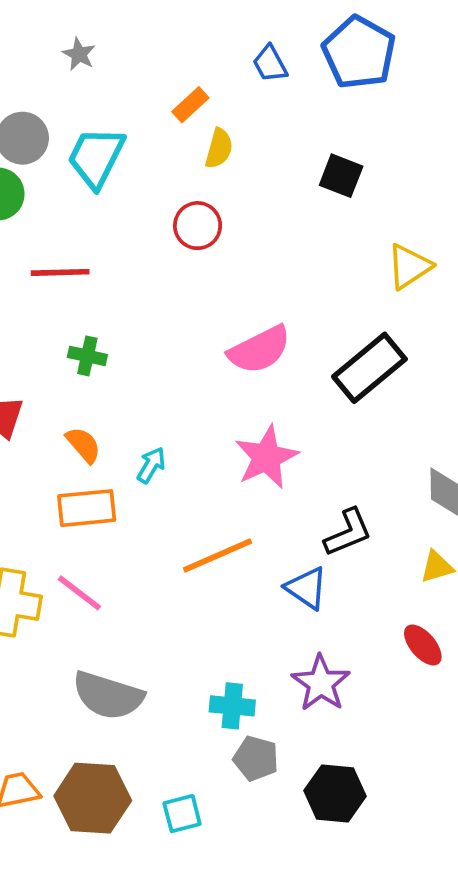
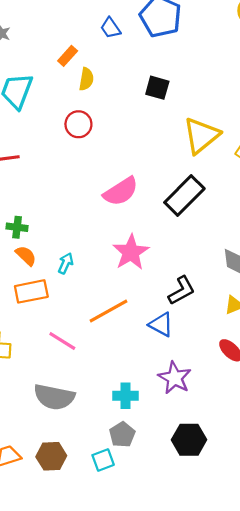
yellow triangle: (409, 266) -> (201, 135), size x1.4
green cross: (87, 356) -> (17, 227), moved
pink line: (79, 593) -> (62, 341), moved
gray pentagon: (256, 758) -> (122, 435), moved, turned 30
brown hexagon: (93, 798) -> (51, 456), size x0.7

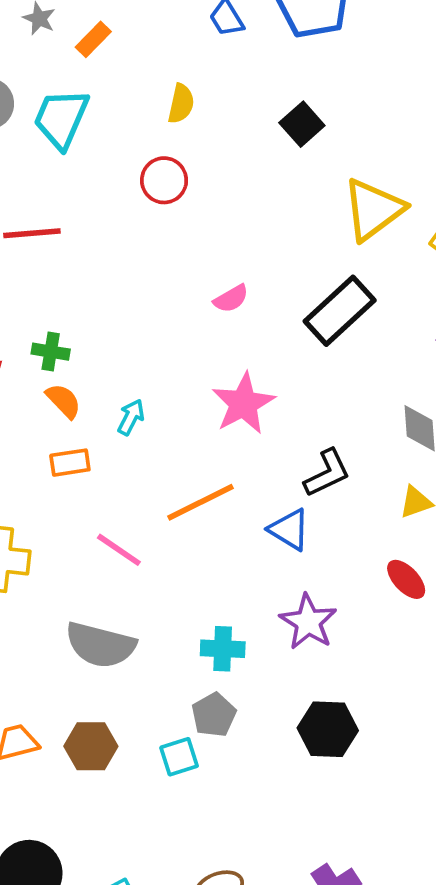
orange rectangle: (68, 56) -> (93, 39), moved
black square: (157, 88) -> (302, 124), turned 30
pink semicircle: (121, 191) -> (231, 299), size x0.6
orange rectangle: (31, 291) -> (70, 463), size x0.7

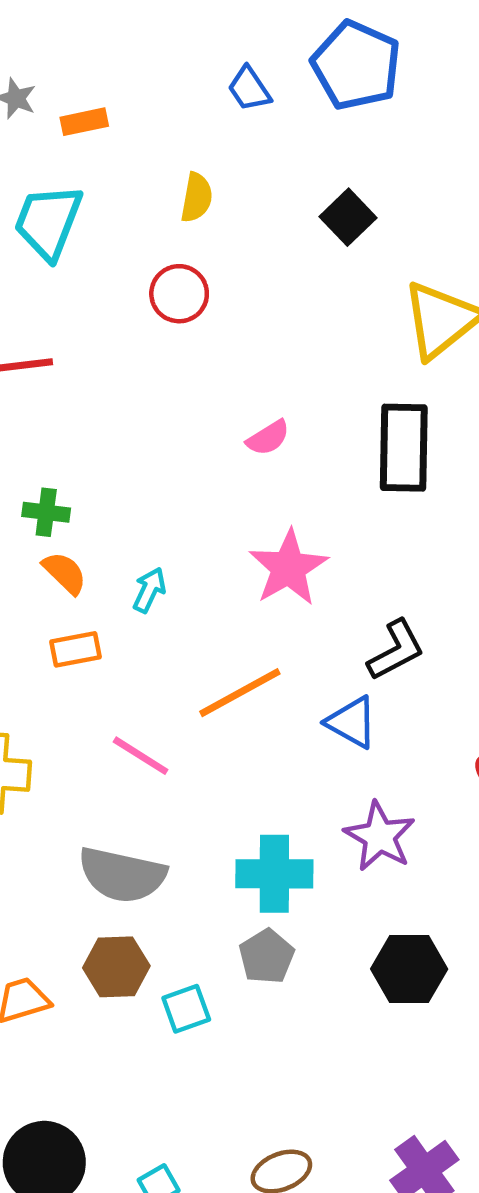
orange rectangle: (93, 39) -> (84, 122), turned 36
black rectangle: (340, 311) -> (404, 448), turned -44
cyan cross: (223, 649) -> (274, 874), size x1.4
brown hexagon: (91, 746) -> (116, 967), moved
cyan square: (179, 757) -> (186, 1009), moved

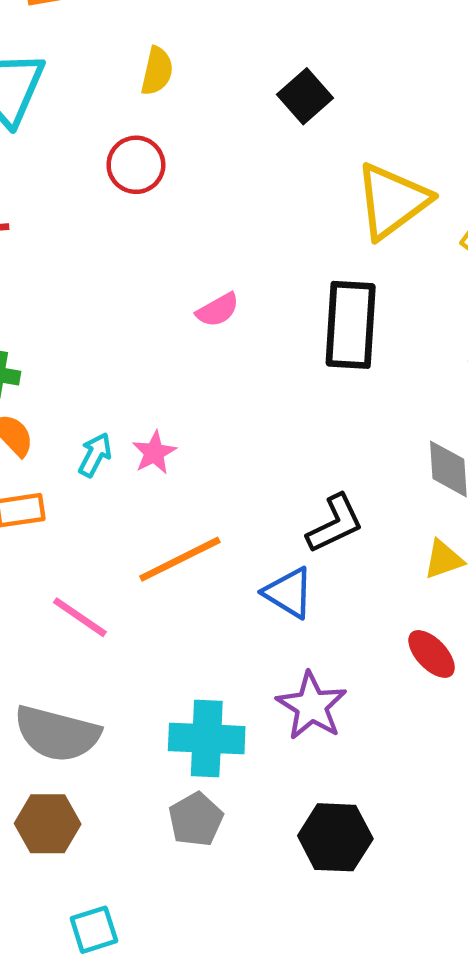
pink star: (288, 568) -> (154, 453), moved, size x0.6
cyan square: (186, 1009) -> (94, 930), moved

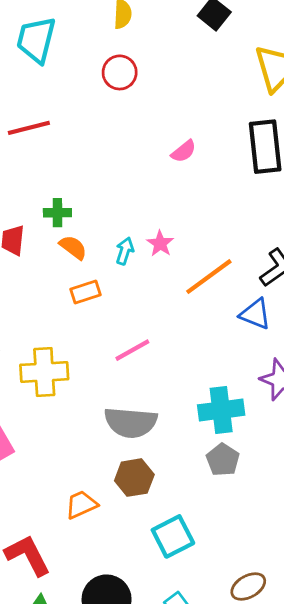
orange line: (180, 559) -> (209, 277), moved
pink line: (80, 617) -> (132, 350), turned -54
cyan square: (94, 930) -> (173, 536), size x1.4

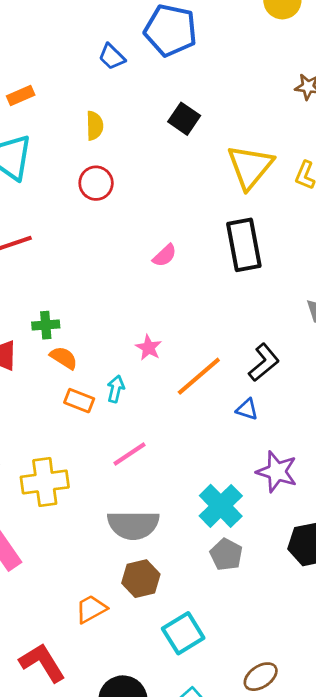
cyan arrow: (125, 251) -> (116, 389), moved
orange rectangle: (86, 292) -> (79, 401), turned 44
blue triangle: (255, 314) -> (247, 409), size x0.7
cyan cross: (221, 410) -> (221, 506), turned -33

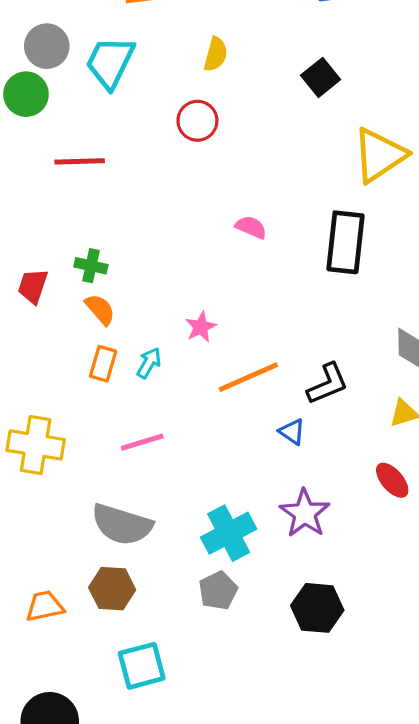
pink semicircle: (165, 255) -> (251, 227), turned -130
orange rectangle: (79, 401) -> (103, 364), turned 68

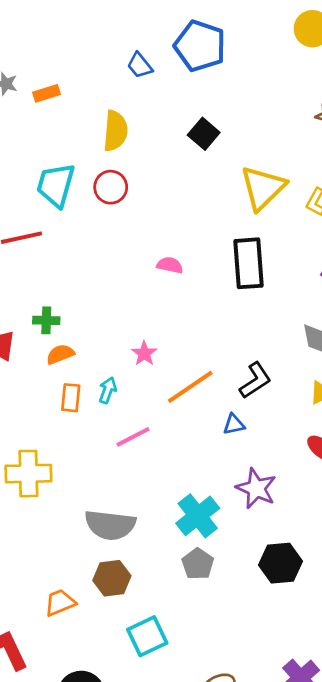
yellow semicircle: (216, 54) -> (115, 131), size x1.4
cyan trapezoid: (110, 62) -> (56, 185), moved
orange semicircle: (100, 309) -> (60, 354), turned -60
blue triangle: (292, 432) -> (234, 424), turned -35
pink line: (142, 442) -> (133, 437), moved

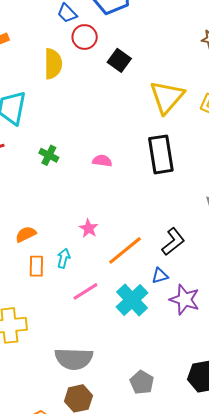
red circle: (111, 187) -> (85, 37), moved
green cross: (46, 320) -> (49, 155), moved, turned 30
purple star: (256, 488) -> (185, 300), moved
cyan cross: (198, 516) -> (132, 300), moved

